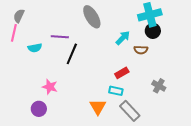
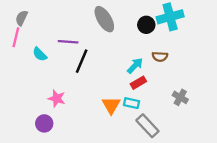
black circle: (153, 31) -> (146, 25), moved
cyan arrow: (123, 38) -> (135, 66), moved
cyan semicircle: (35, 48) -> (40, 54), turned 56
orange triangle: (98, 107) -> (111, 105), moved

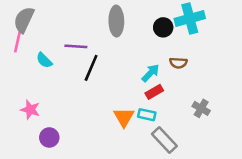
gray semicircle: (22, 18) -> (24, 20), size x1.5
gray ellipse: (104, 19) -> (116, 21), turned 30
pink star: (57, 99) -> (30, 110), moved

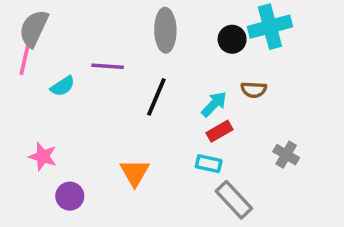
cyan semicircle: (44, 60) -> (63, 86), turned -78
black line: (91, 68) -> (156, 97), moved
orange triangle: (124, 117) -> (135, 173), moved

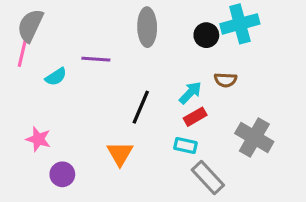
black line: (156, 97) -> (141, 107), moved
gray cross: (286, 155) -> (254, 138), size x1.6

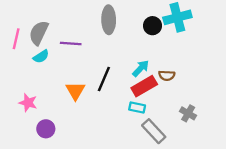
gray semicircle: (30, 26) -> (39, 33), moved
brown semicircle: (226, 80) -> (167, 75), moved
red rectangle: (195, 117) -> (144, 86), size x1.5
gray cross: (254, 138) -> (188, 113), moved, size x0.6
orange triangle: (120, 154) -> (75, 91), moved

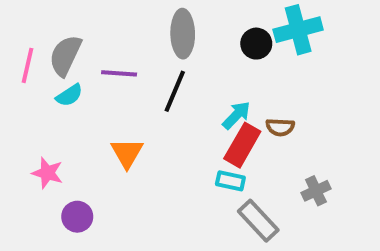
black line: (104, 79) -> (175, 91), moved
red rectangle: (144, 86) -> (242, 145), turned -30
gray cross: (188, 113) -> (316, 191), turned 35

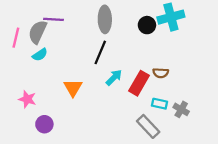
purple line: (119, 73) -> (54, 19), moved
cyan arrow: (236, 115) -> (114, 77), moved
cyan rectangle: (230, 181) -> (160, 104), moved
gray cross: (316, 191) -> (181, 109), turned -35

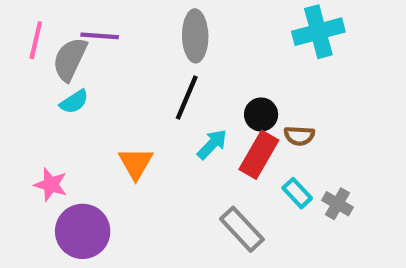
black circle: (147, 25) -> (261, 114), moved
pink line: (16, 38) -> (36, 40), moved
cyan rectangle: (160, 104) -> (297, 193), turned 35
purple circle: (44, 124) -> (83, 231), size x1.6
gray rectangle: (148, 126) -> (242, 229), moved

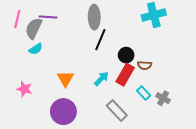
black line: (187, 98) -> (100, 40), moved
cyan arrow: (212, 144) -> (101, 79), moved
purple circle: (83, 231) -> (63, 112), moved

